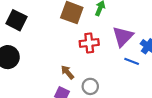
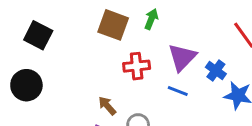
blue line: (132, 61) -> (178, 91), moved

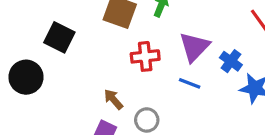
black square: (38, 35) -> (59, 37), moved

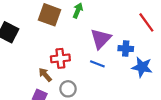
red cross: (145, 56) -> (60, 58), moved
blue cross: (231, 61) -> (126, 49), turned -32

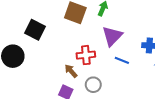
purple triangle: (101, 39) -> (112, 36), moved

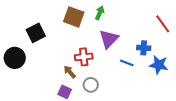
black square: (35, 30) -> (36, 33), turned 36
blue line: (122, 60) -> (127, 63), moved

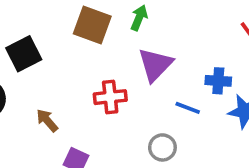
brown arrow: (70, 72) -> (47, 120), moved
gray circle: (91, 85) -> (162, 147), moved

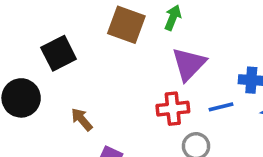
red cross: (110, 97) -> (173, 109), moved
blue line: (188, 108) -> (221, 107), turned -35

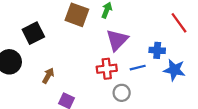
brown arrow: (82, 119) -> (48, 76), turned 70

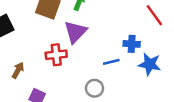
purple triangle: (117, 40) -> (75, 32), moved
red cross: (107, 69) -> (56, 55), moved

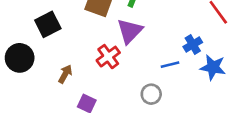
blue cross: (132, 44) -> (193, 44), turned -35
red cross: (56, 55) -> (108, 57), turned -30

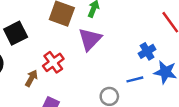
red cross: (108, 57) -> (53, 62), moved
blue line: (170, 65) -> (135, 79), moved

